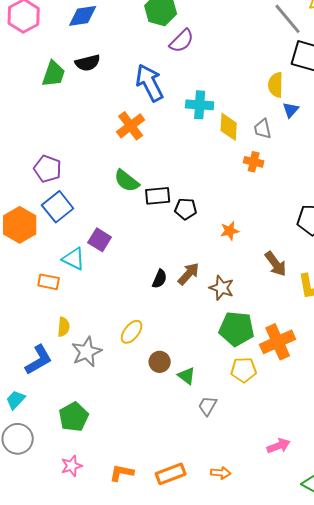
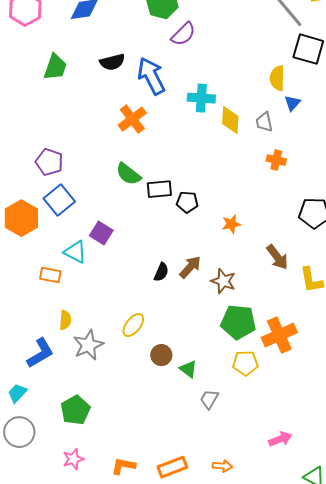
black semicircle: (88, 63) -> (112, 62), moved
orange cross: (254, 162) -> (276, 160), moved

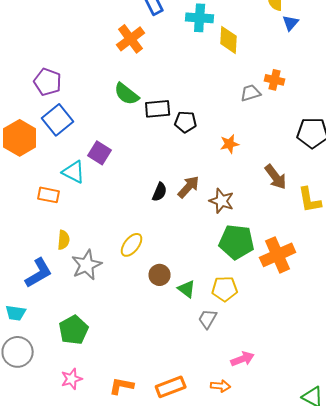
gray trapezoid: (264, 122) -> (251, 93), moved, turned 85
yellow pentagon: (245, 363) -> (225, 289), moved
cyan trapezoid: (17, 393) -> (16, 313), turned -125
pink arrow: (280, 439) -> (243, 359), moved

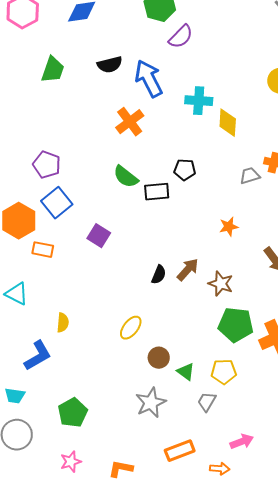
black pentagon: (186, 122) -> (185, 170), moved
cyan triangle: (74, 172) -> (17, 294), moved
orange rectangle: (49, 195) -> (43, 250), moved
gray star: (87, 265) -> (151, 403), moved
orange rectangle: (171, 387) -> (180, 451), moved

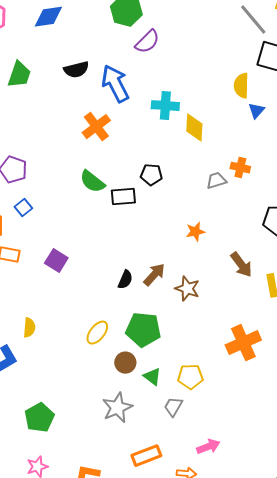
blue square: (57, 203) -> (23, 208), size x0.6
purple square: (99, 236) -> (56, 261), moved
green pentagon: (236, 325) -> (143, 330), moved

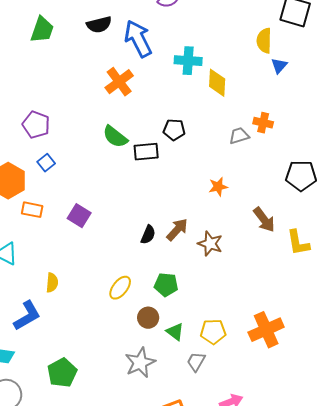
green pentagon: (143, 330) -> (166, 285), size x0.7
orange cross: (243, 343) -> (266, 330), moved

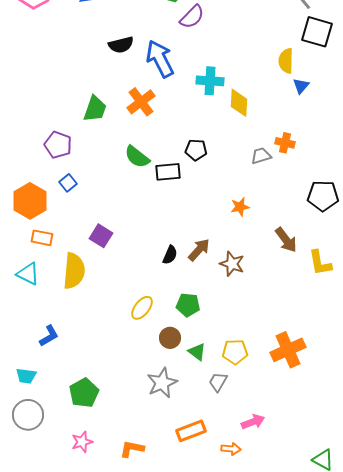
green trapezoid: (42, 30) -> (95, 109), moved
orange rectangle: (32, 210) -> (42, 238), moved
yellow semicircle: (52, 283) -> (74, 271), moved, size x1.8
blue L-shape: (27, 316) -> (49, 336), size x0.7

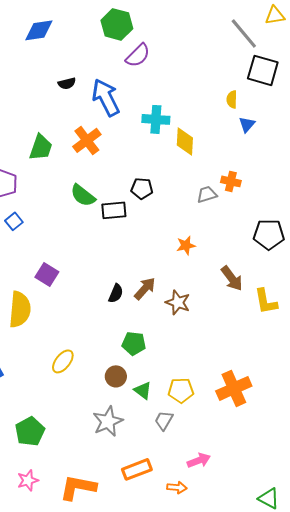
black semicircle: (121, 45) -> (67, 83), size x0.7
yellow semicircle: (286, 61) -> (232, 99), size x0.7
yellow ellipse: (142, 308) -> (63, 361), moved
orange L-shape: (132, 449) -> (78, 487), size x1.5

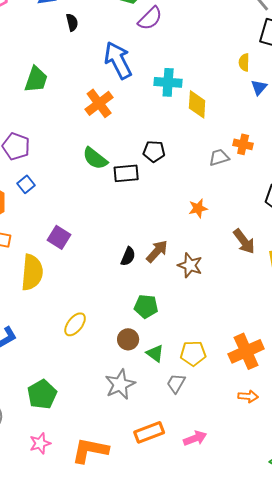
black semicircle: (67, 83) -> (72, 22), moved, turned -90
green trapezoid: (41, 147) -> (36, 79), moved
pink arrow: (199, 460) -> (195, 438), moved
orange arrow: (177, 487) -> (248, 396), moved

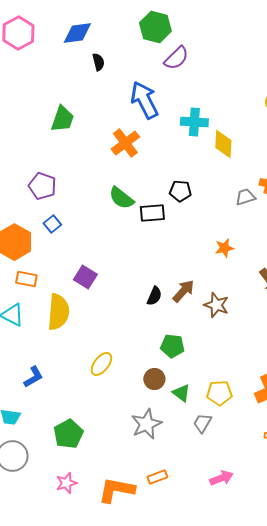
orange rectangle: (149, 432) -> (157, 477), moved, size x0.7

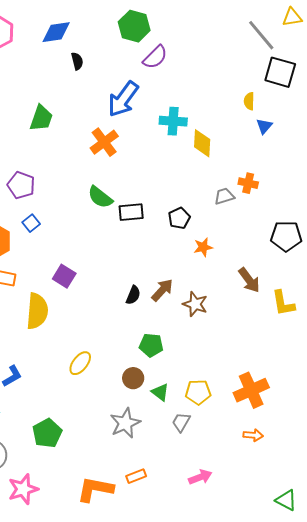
blue arrow: (144, 100) -> (123, 99), turned -117
black pentagon: (180, 191) -> (179, 218), moved, turned -30
pink star: (66, 483) -> (23, 489), moved, size x1.4

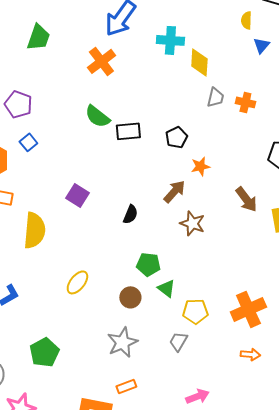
gray trapezoid: (224, 196) -> (215, 97), moved, turned 120
purple square: (64, 276) -> (77, 195), moved
brown arrow: (162, 290) -> (174, 191), moved
green triangle: (160, 392) -> (166, 288), moved
orange rectangle: (136, 476) -> (126, 386), moved

